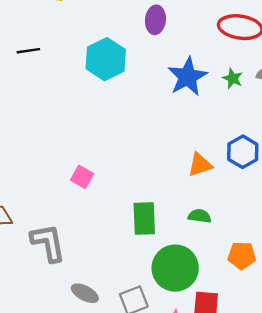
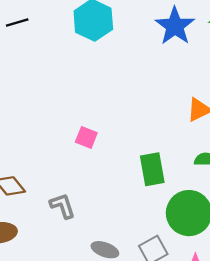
gray L-shape: (48, 243) -> (62, 206), size x0.7

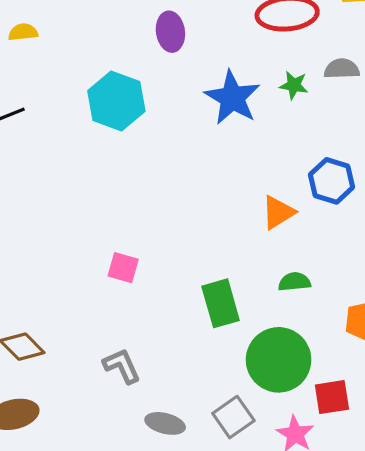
gray L-shape: (62, 206) -> (122, 366), moved

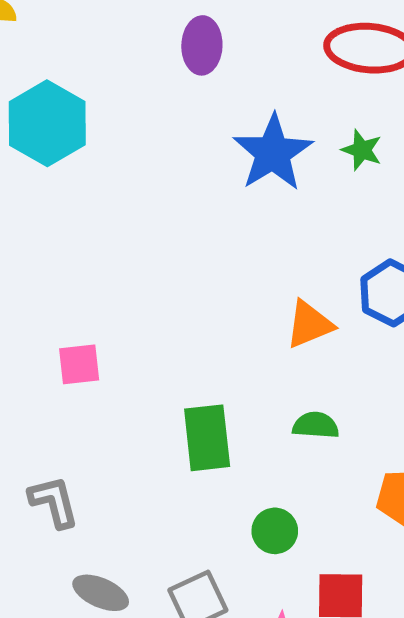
cyan hexagon: (116, 101) -> (47, 123), moved
pink square: (123, 268) -> (79, 364), turned -32
green circle: (279, 360) -> (275, 531), size x0.5

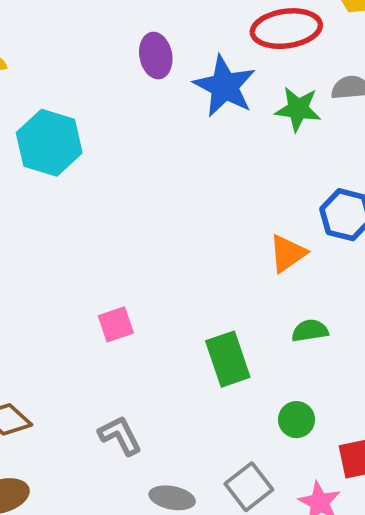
green star: (362, 150) -> (298, 109), size x1.4
blue star: (273, 153) -> (225, 86), moved

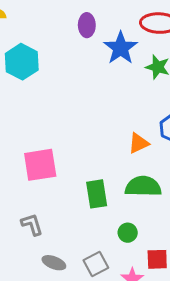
pink square: (116, 324) -> (40, 165), size x1.8
green semicircle: (310, 331) -> (143, 186), size x1.8

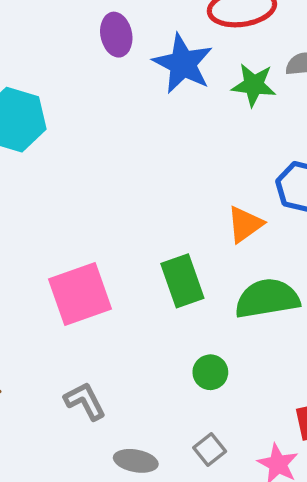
green rectangle: (97, 194) -> (182, 281), moved
green circle: (128, 233) -> (210, 372), moved
gray square: (96, 264) -> (210, 449), size x0.7

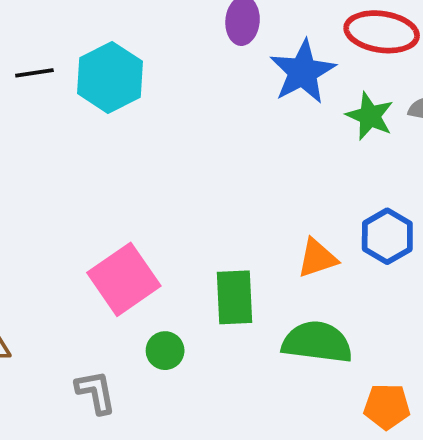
pink square: (80, 294) -> (124, 279), turned -32
green circle: (210, 372) -> (165, 351), moved

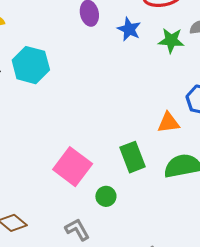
blue star: (303, 72) -> (129, 29), size x0.7
orange triangle: (317, 258) -> (168, 123), turned 30

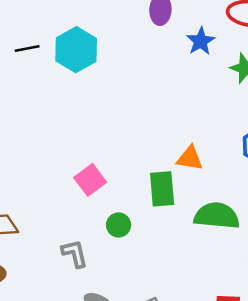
orange triangle: (168, 123) -> (190, 158), moved
pink square: (73, 167) -> (90, 180), size x0.7

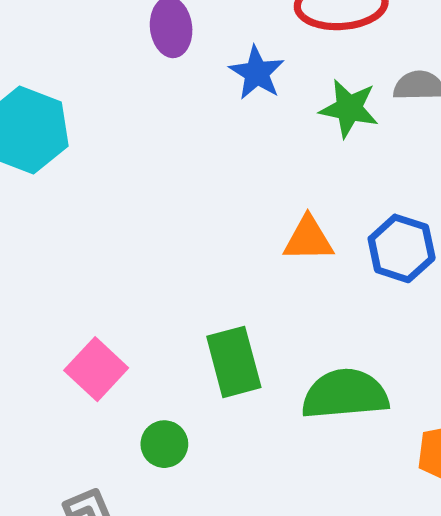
orange triangle: (190, 158) -> (308, 239), moved

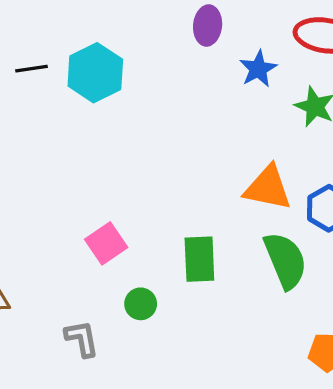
orange triangle: (308, 239) -> (268, 188), size x1.4
green semicircle: (345, 394) -> (285, 260), moved, turned 60

